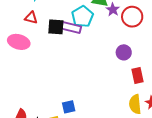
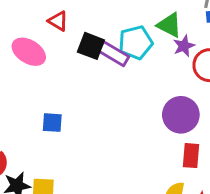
purple circle: (124, 52) -> (181, 115), size x1.5
blue square: (69, 107) -> (52, 123), moved

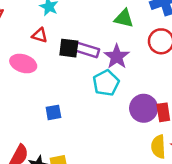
cyan pentagon: (136, 43) -> (106, 83), moved
purple star: (184, 46) -> (117, 57), moved, size x1.5
purple circle: (181, 115) -> (144, 108), moved

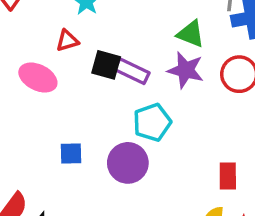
red triangle: (40, 35) -> (67, 41), turned -42
purple star: (117, 57) -> (186, 70), moved, turned -30
purple circle: (144, 108) -> (128, 163), moved

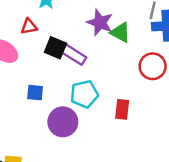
purple star: (186, 70) -> (100, 23), moved
blue square: (71, 154) -> (35, 93), moved
red rectangle: (228, 176) -> (122, 109), moved

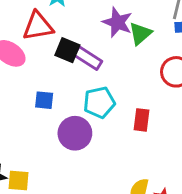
red triangle: (29, 27) -> (38, 26), size x1.6
green triangle: (120, 32) -> (140, 34), turned 50

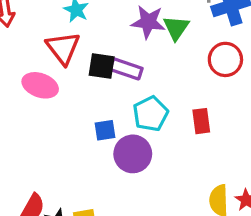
red triangle: (38, 26) -> (63, 48), turned -44
blue square: (44, 100) -> (105, 130), moved

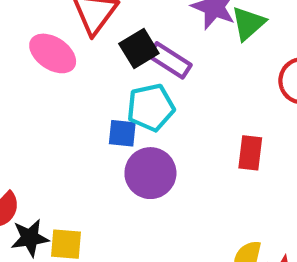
black square: (102, 66) -> (139, 48), turned 36
cyan pentagon: (151, 114) -> (151, 107), moved

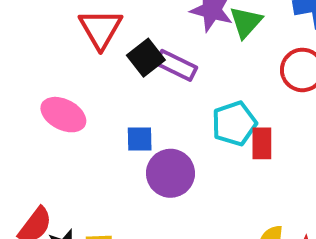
pink ellipse: (53, 53) -> (63, 115), moved
cyan pentagon: (151, 107) -> (234, 124), moved

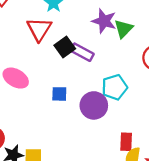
red rectangle: (262, 143) -> (126, 142), moved
purple circle: (170, 173) -> (94, 105), moved

